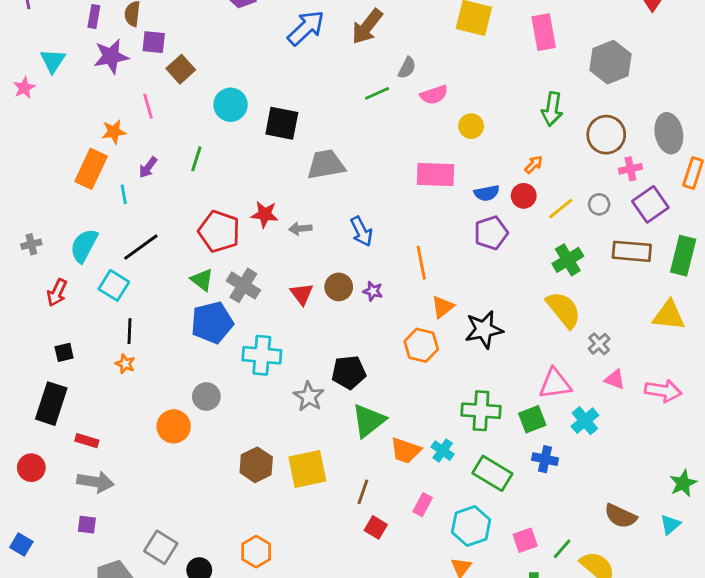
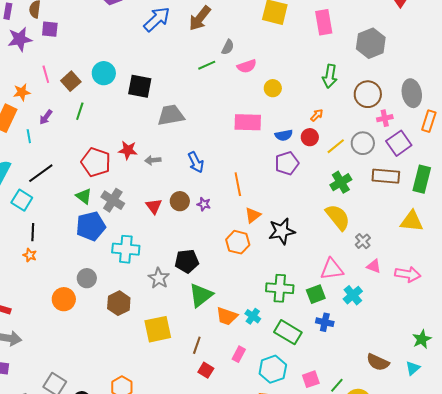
brown square: (181, 69) -> (71, 81), moved
gray circle: (599, 204) -> (363, 143), size x1.5
brown hexagon: (256, 465) -> (119, 303), moved

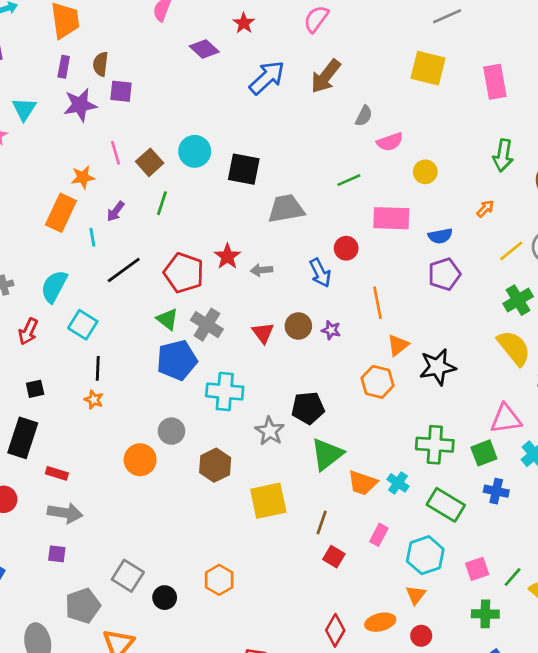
green line: (207, 65) -> (349, 180), moved
red circle: (310, 137) -> (346, 248), moved
red star: (128, 150) -> (227, 256), turned 30
black line: (41, 173) -> (124, 270), moved

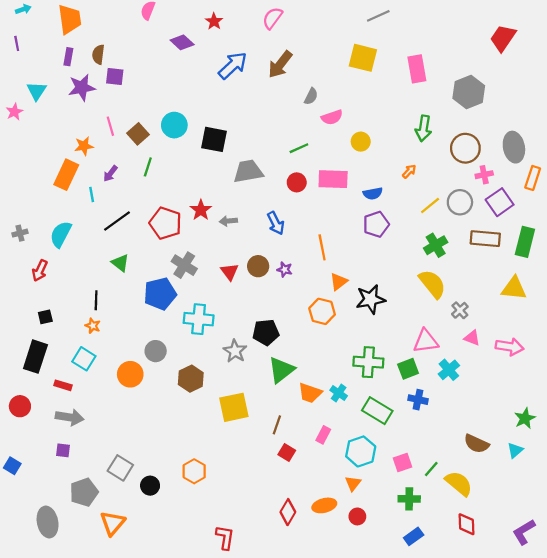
red circle: (346, 248) -> (297, 182), moved
green triangle: (167, 319) -> (120, 263), moved
cyan square: (83, 325) -> (84, 359), moved

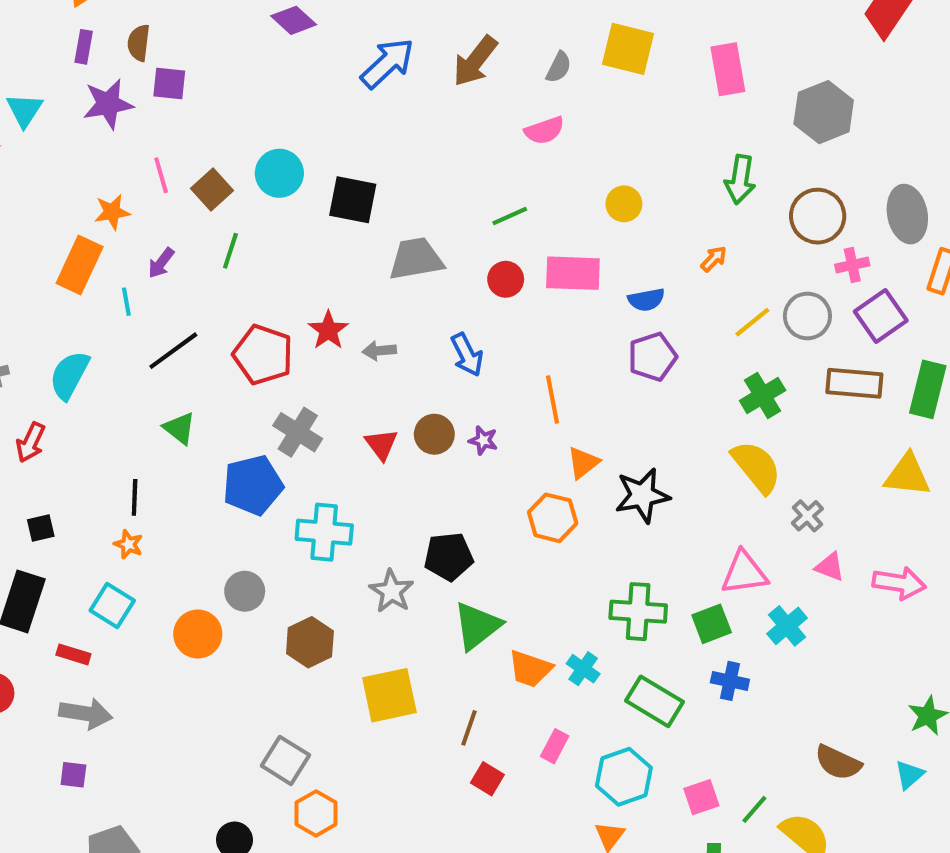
gray semicircle: (311, 96) -> (559, 67), moved
pink semicircle: (332, 117) -> (544, 130), moved
gray square: (120, 468) -> (285, 760), moved

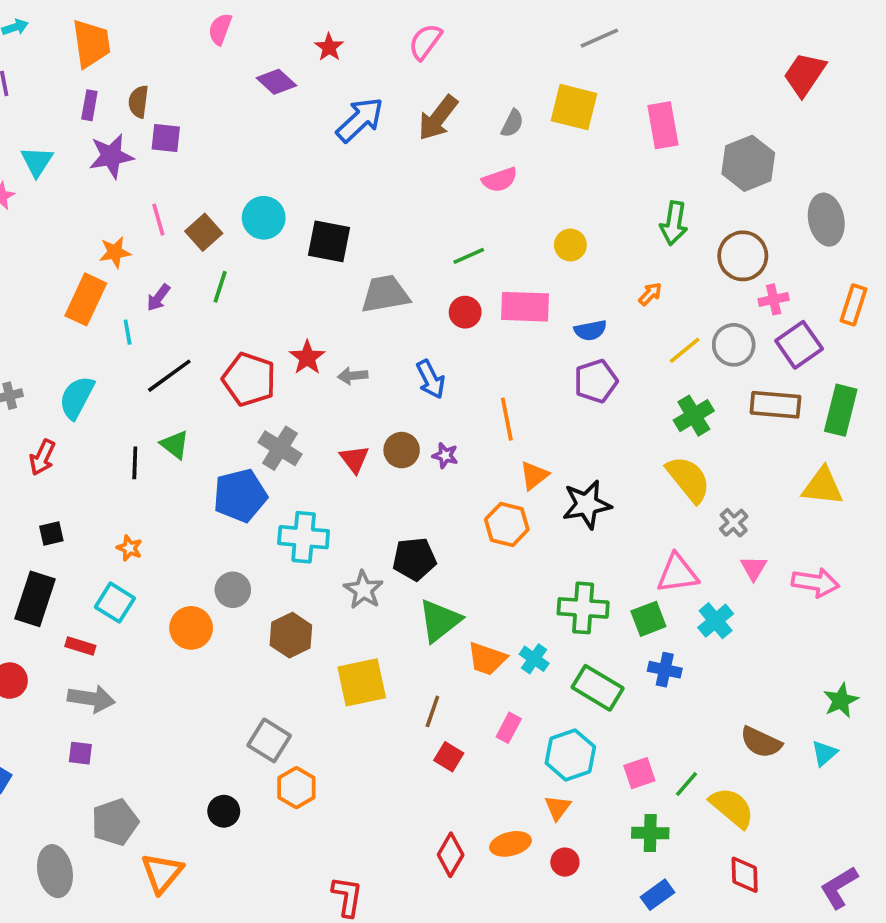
gray ellipse: (907, 214) -> (826, 220), moved
black line: (135, 497) -> (135, 463), moved
pink triangle: (830, 567) -> (754, 568), turned 40

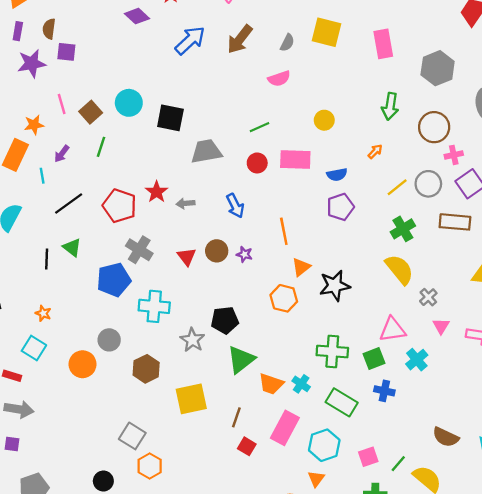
pink rectangle: (509, 728) -> (285, 428), size x1.8

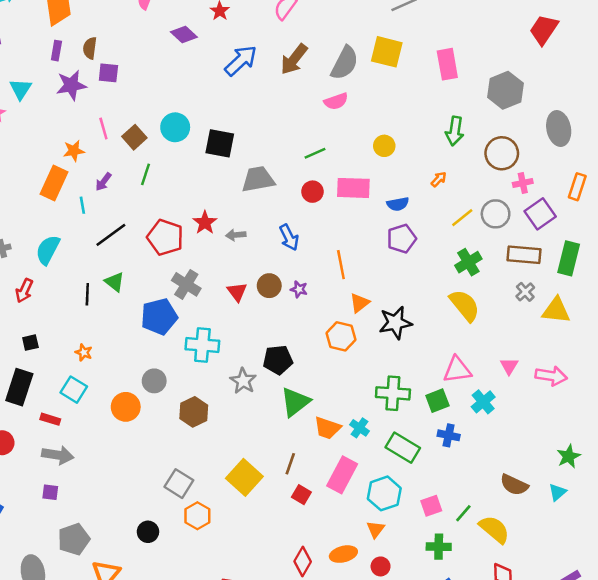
gray semicircle: (287, 43) -> (345, 63), size x1.8
gray cross: (428, 297) -> (525, 292), moved
yellow square: (191, 399) -> (244, 477), moved, turned -36

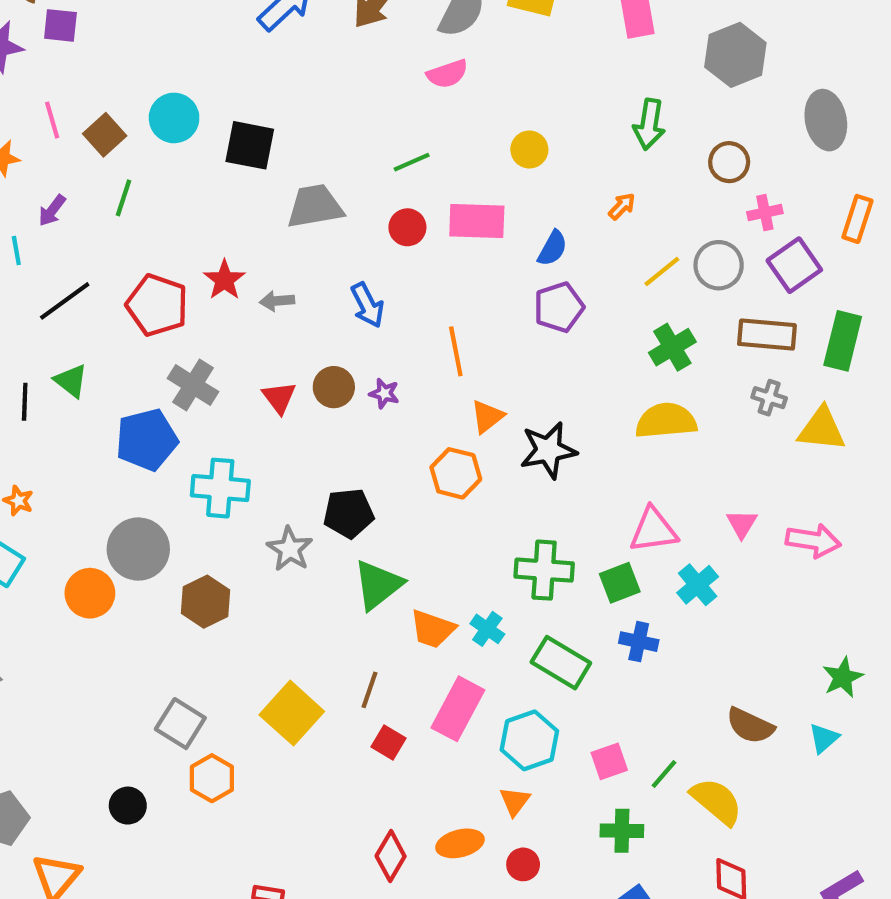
brown circle: (502, 153) -> (729, 162), size x0.7
blue semicircle: (398, 204) -> (553, 248), turned -50
gray cross: (525, 292) -> (769, 398), turned -30
yellow semicircle: (465, 305) -> (666, 421), turned -56
gray circle: (154, 381) -> (138, 549), size x1.5

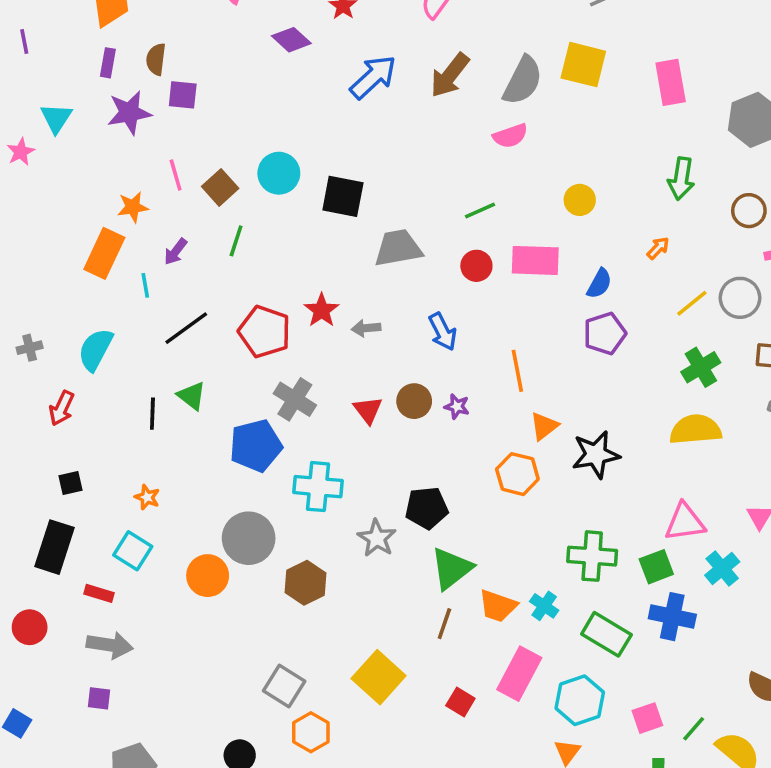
blue cross: (639, 642) -> (672, 617), size x1.4
brown line: (370, 690) -> (444, 624), moved

